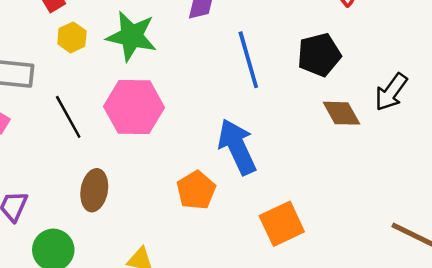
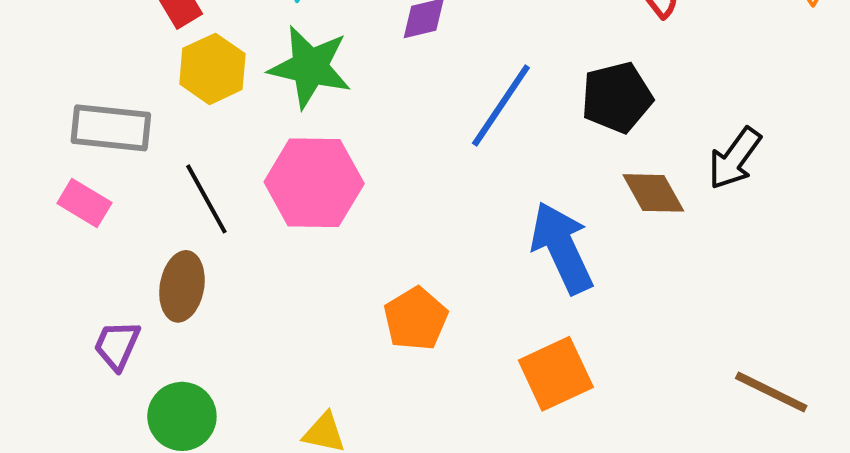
yellow hexagon: (72, 37) -> (212, 69), size x1.4
blue line: (248, 60) -> (501, 106), turned 50
blue arrow: (237, 147) -> (562, 248), moved
brown ellipse: (94, 190) -> (182, 286), moved

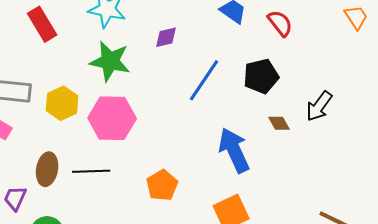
yellow hexagon: (212, 69) -> (62, 103), moved
brown diamond: (653, 193) -> (279, 123), size x0.7
black line: (206, 199) -> (91, 171), moved, turned -63

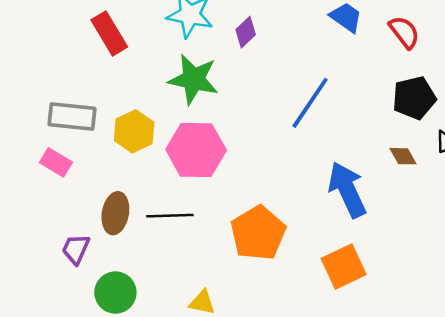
purple diamond: (166, 37) -> (246, 32), moved, turned -30
black pentagon: (261, 76) -> (414, 98), moved
orange pentagon: (162, 185) -> (258, 233), size x1.4

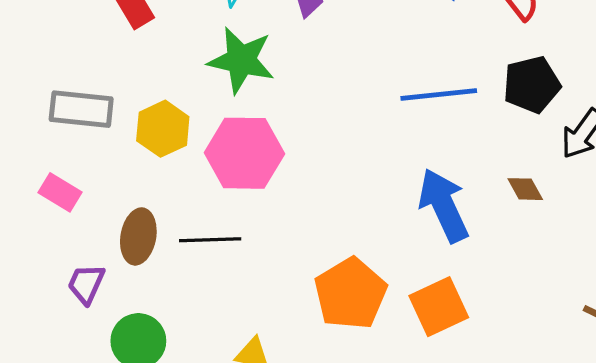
blue line: (310, 103) -> (439, 94), moved, turned 50
brown diamond: (403, 156) -> (525, 189), moved
pink rectangle: (56, 162) -> (60, 192), moved
orange pentagon: (258, 233) -> (351, 294), moved

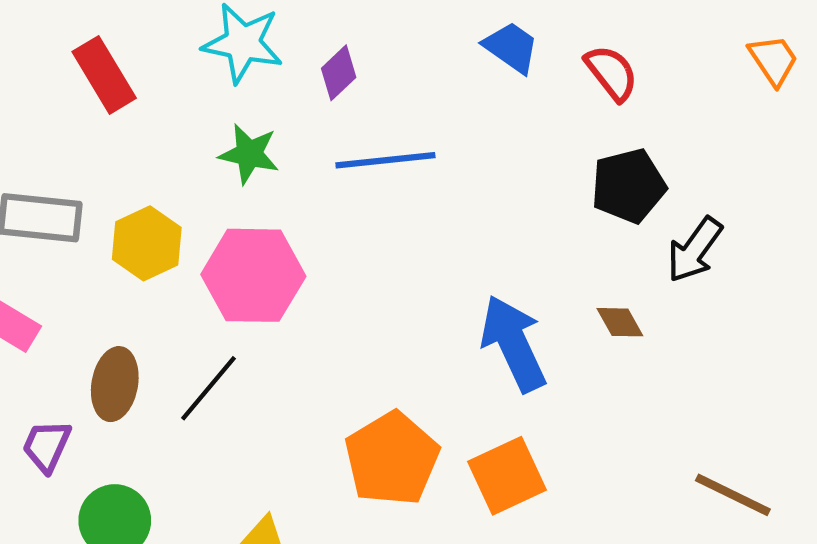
green star: (241, 60) -> (249, 154), size x0.7
blue line: (439, 94) -> (385, 160), moved
black line: (210, 240) -> (209, 388), turned -48

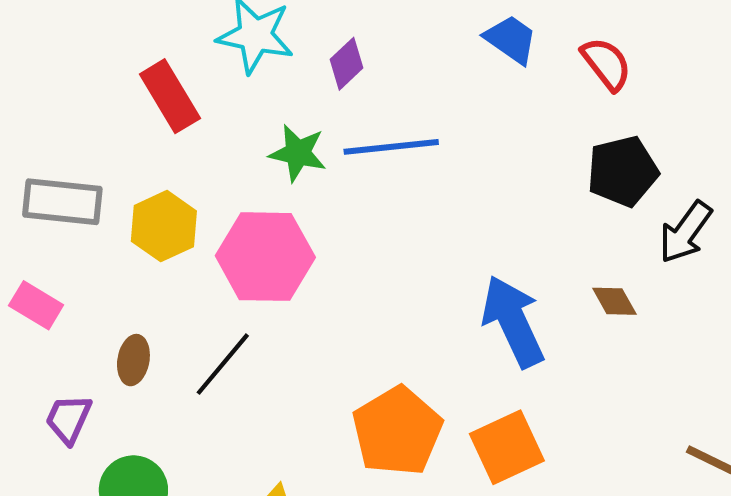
red rectangle: (104, 75) -> (170, 96), moved
green star: (249, 154) -> (298, 153), moved
brown ellipse: (115, 384) -> (133, 360), size x0.7

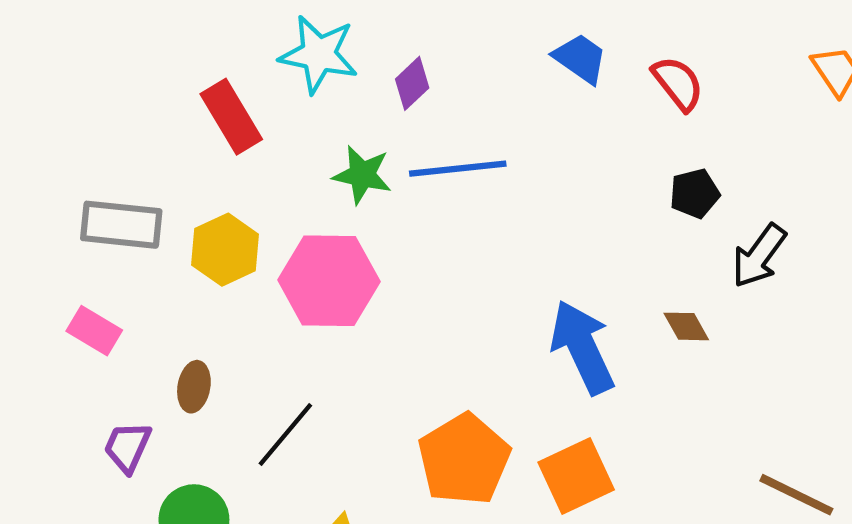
black pentagon: (623, 171) -> (695, 193), size x0.7
black line: (223, 364) -> (285, 434), moved

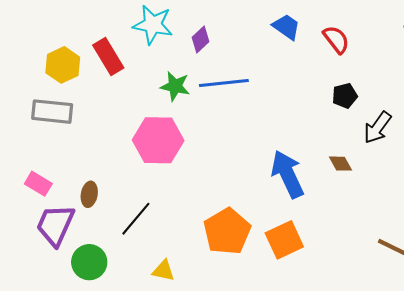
yellow hexagon: (225, 250) -> (63, 65), moved
pink rectangle: (94, 331) -> (38, 184), moved
purple trapezoid: (127, 447) -> (55, 225), size x1.6

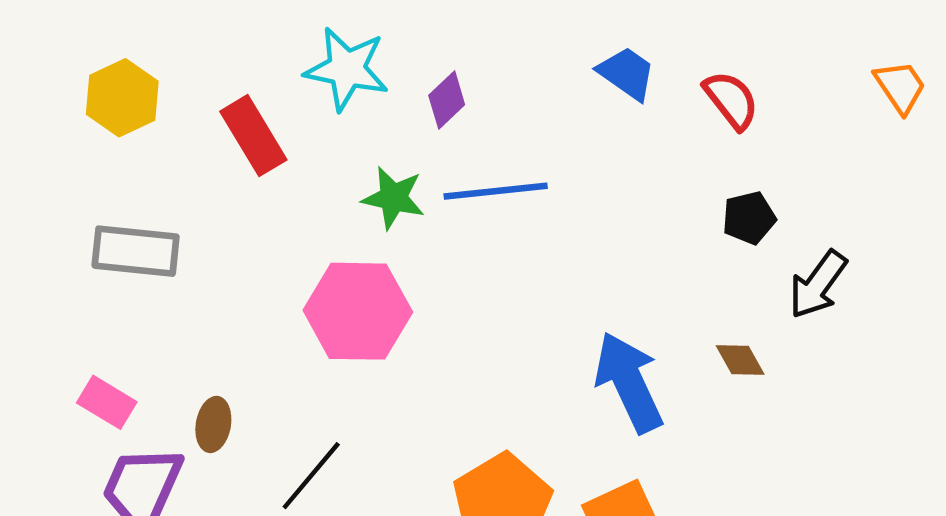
yellow hexagon: (63, 65) -> (122, 98), moved

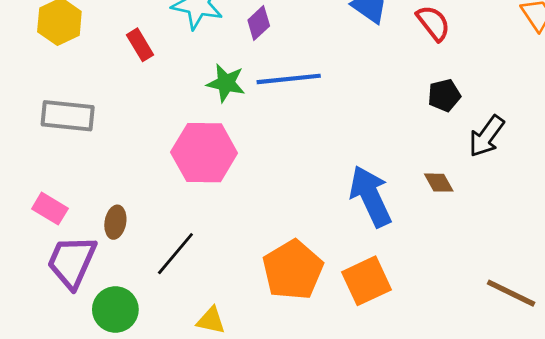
red rectangle: (253, 136) -> (140, 45), size x0.7

